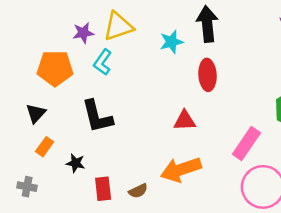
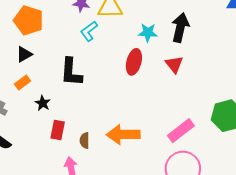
orange pentagon: (55, 68) -> (29, 20), moved
red ellipse: (208, 75) -> (134, 62), moved
red triangle: (185, 121) -> (174, 64), moved, turned 36
brown semicircle: (138, 191) -> (85, 140), turned 98

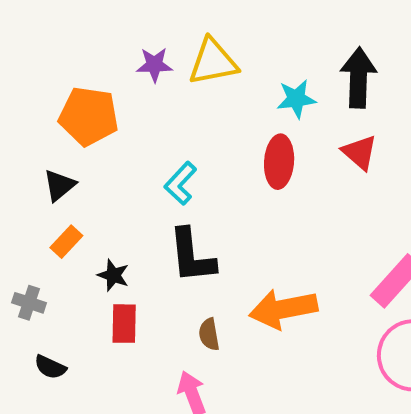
orange pentagon: (29, 20) -> (89, 116), moved
cyan L-shape: (89, 31) -> (181, 183), moved
black L-shape: (71, 72) -> (192, 256), moved
red rectangle: (58, 130) -> (124, 324), moved

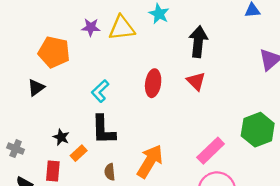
cyan star: (296, 99) -> (159, 14), moved, turned 30
orange rectangle: (66, 242) -> (79, 153), moved
orange arrow: (283, 309) -> (150, 161), turned 128
red rectangle: (124, 324) -> (53, 171), moved

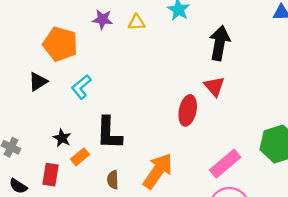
yellow triangle: (122, 28) -> (137, 22), size x0.6
red ellipse: (153, 83) -> (188, 110), moved
cyan L-shape: (100, 91) -> (81, 87), moved

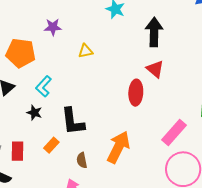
yellow triangle: (137, 22) -> (86, 51), moved
black star: (62, 138) -> (34, 113), moved
red rectangle: (50, 175) -> (18, 151), moved

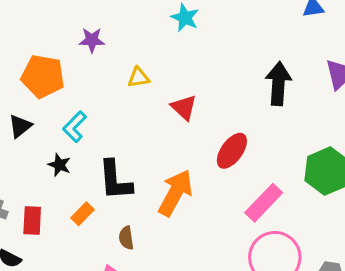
black arrow: (154, 32) -> (278, 84), moved
red triangle: (155, 69) -> (184, 107), moved
red ellipse: (136, 93) -> (232, 151), moved, turned 30
orange arrow: (118, 147) -> (175, 193), moved

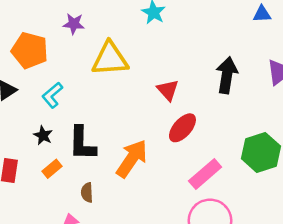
yellow triangle: (139, 77) -> (110, 59), size x2.0
red triangle: (184, 107) -> (168, 90), moved
black star: (59, 165) -> (43, 135), moved

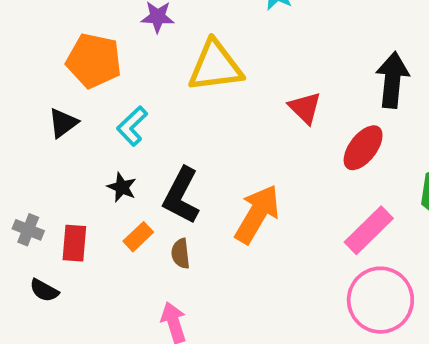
red ellipse: (182, 128) -> (363, 148), moved
black L-shape: (82, 143) -> (181, 196), turned 30
brown semicircle: (87, 193) -> (181, 254), moved

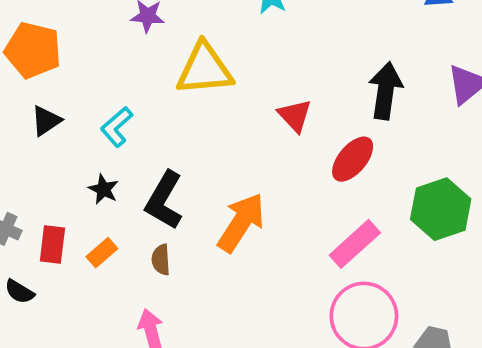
orange pentagon: (94, 61) -> (33, 50), moved
orange rectangle: (138, 237) -> (102, 253), moved

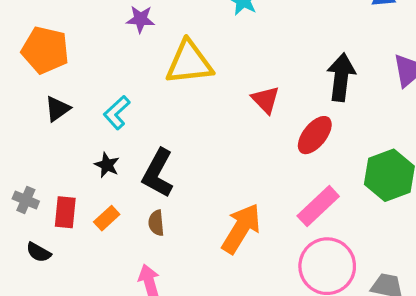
orange arrow: (241, 222) -> (241, 228), moved

